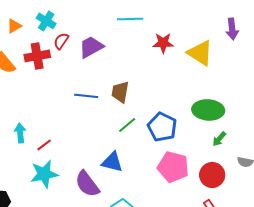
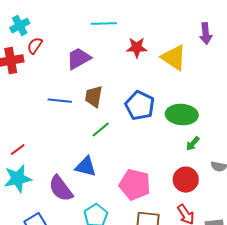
cyan cross: (46, 21) -> (20, 26), turned 30
purple trapezoid: (91, 47) -> (79, 59), moved
blue pentagon: (162, 127) -> (140, 106), moved
pink pentagon: (173, 167) -> (135, 185), moved

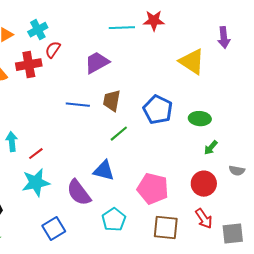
red star: (137, 48) -> (154, 21), moved
green ellipse: (182, 115) -> (200, 119), size x0.7

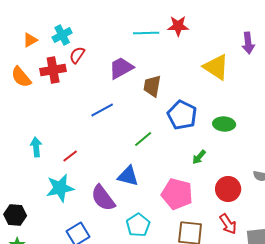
brown trapezoid: (112, 101) -> (152, 86), moved
blue line: (78, 105) -> (102, 110), turned -35
green arrow: (211, 148) -> (199, 157), moved
red line: (36, 154) -> (70, 156), moved

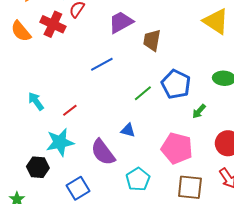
red cross: (53, 70) -> (53, 24), turned 35
blue pentagon: (182, 115) -> (176, 84), moved
cyan arrow: (36, 147) -> (36, 101), turned -30
blue triangle: (128, 176) -> (128, 130), size x0.7
black hexagon: (15, 215) -> (38, 167), moved

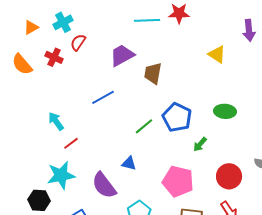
yellow triangle: (216, 21) -> (217, 54), size x0.7
red cross: (53, 24) -> (54, 57), size x0.7
cyan arrow: (36, 101) -> (56, 121), moved

